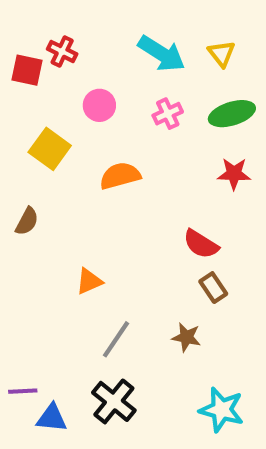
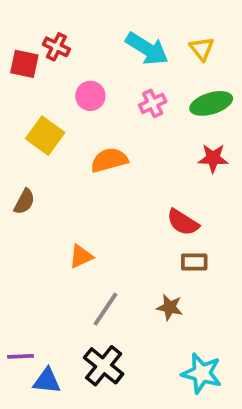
brown rectangle: (213, 288) -> (194, 262), turned -56

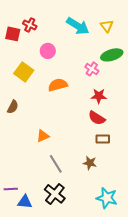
pink cross: (153, 103) -> (92, 69), moved, turned -32
red star: (213, 158) -> (99, 96), moved
gray line: (105, 309) -> (56, 164), turned -66

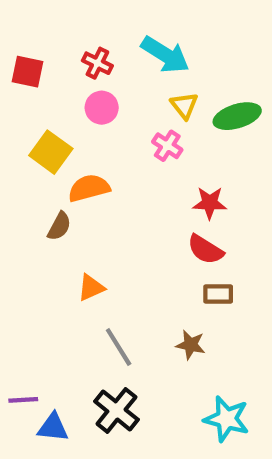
red cross: (30, 25) -> (97, 63), moved
yellow triangle: (107, 26) -> (184, 106), moved
pink cross: (92, 69) -> (167, 146), moved
orange semicircle: (58, 85) -> (89, 188), moved
brown semicircle: (13, 107) -> (59, 226), moved

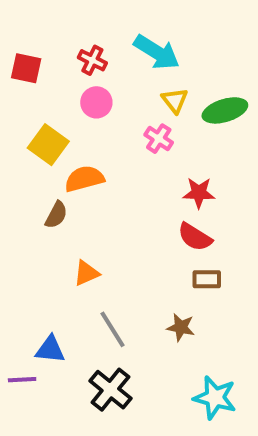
blue triangle: (53, 427) -> (50, 349), moved

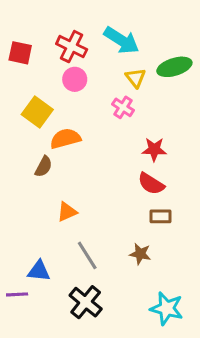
red cross: (92, 60) -> (72, 47), size x1.4
green ellipse: (225, 110) -> (174, 67), moved

